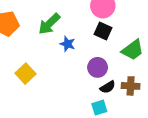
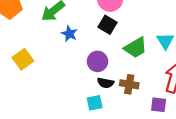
black semicircle: (108, 87) -> (106, 83), turned 35

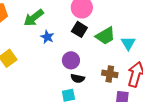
green trapezoid: (136, 48) -> (105, 36), moved
brown cross: (129, 84) -> (110, 74), moved

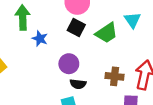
green arrow: (34, 18) -> (23, 18), turned 130
cyan triangle: (128, 43) -> (132, 20), moved

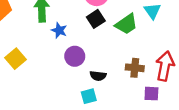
black square: (76, 28) -> (96, 19), turned 30
purple circle: (69, 64) -> (75, 56), moved

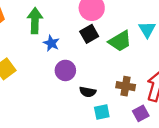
purple square: (151, 94) -> (141, 113), turned -35
cyan square: (89, 96) -> (102, 112), moved

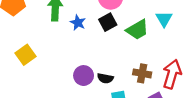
blue star: (51, 43) -> (78, 23), moved
purple circle: (65, 70) -> (84, 76), moved

